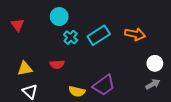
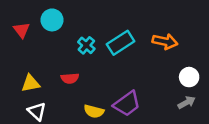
cyan circle: (59, 17) -> (52, 20), moved

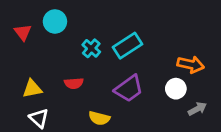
orange arrow: (165, 42) -> (191, 64), moved
white circle: (189, 77) -> (176, 89), moved
purple trapezoid: (127, 104) -> (129, 89), moved

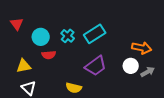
cyan circle: (55, 21) -> (41, 37), moved
red semicircle: (74, 83) -> (49, 55), moved
gray arrow: (197, 109) -> (148, 72), moved

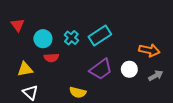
white circle: (131, 66) -> (129, 69), moved

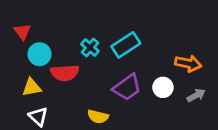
cyan circle: (43, 39) -> (40, 54), moved
red semicircle: (51, 58) -> (65, 73), size x1.5

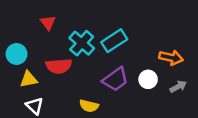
red triangle: (22, 32) -> (48, 23), moved
cyan cross: (90, 48) -> (82, 43), size x1.5
cyan circle: (40, 54) -> (17, 54), moved

